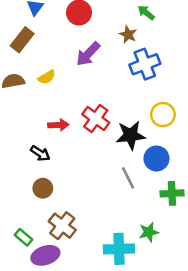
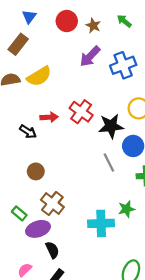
brown star: (128, 35) -> (93, 25), moved
purple arrow: (88, 54) -> (90, 56), moved
yellow semicircle: (47, 77) -> (39, 76), size x1.6
black arrow: (40, 153) -> (28, 132), moved

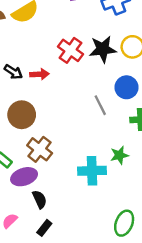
red arrow: (49, 117) -> (40, 74), moved
black star: (111, 126) -> (103, 49), moved
brown circle: (36, 171) -> (22, 115), size x1.5

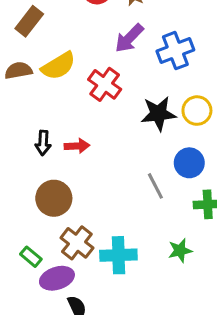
red cross: (70, 50) -> (105, 84), moved
black arrow: (13, 72) -> (43, 143), turned 60
cyan cross: (92, 171) -> (118, 255), moved

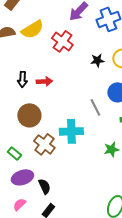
black star: (158, 114) -> (97, 60), size x0.6
cyan cross: (118, 255) -> (71, 131), moved
purple ellipse: (57, 278) -> (22, 177), moved

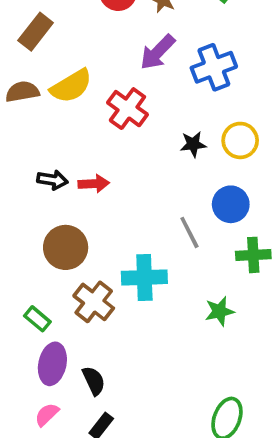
black arrow: (22, 79) -> (52, 180), turned -84
purple ellipse: (22, 177) -> (52, 364), turned -60

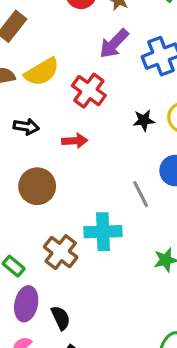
black arrow: (52, 180) -> (26, 127), moved
red arrow: (94, 184) -> (75, 141), moved
brown circle: (66, 247) -> (37, 186), moved

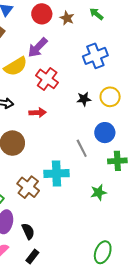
purple arrow: (114, 44) -> (38, 47), moved

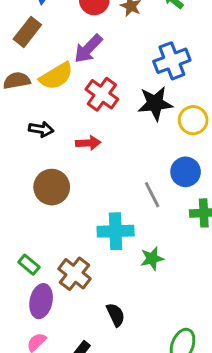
black star: (84, 99) -> (155, 103), moved, size x1.6
brown cross: (28, 187) -> (75, 274), moved
green star: (99, 192) -> (152, 259), moved
black semicircle: (28, 231) -> (116, 315), moved

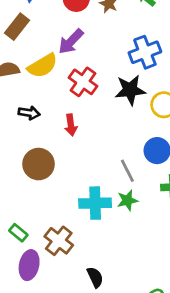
red arrow: (88, 143) -> (71, 125), turned 85
green star: (152, 259) -> (127, 200), moved

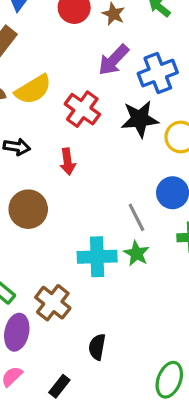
purple arrow: (71, 41) -> (114, 60), moved
green star: (127, 200) -> (136, 253), turned -30
black semicircle: (95, 277) -> (97, 347), turned -145

